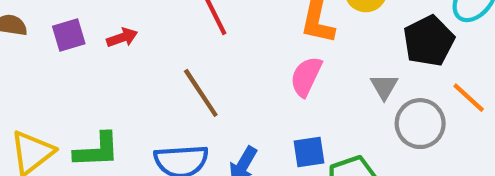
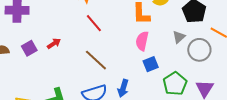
gray triangle: (384, 87) -> (179, 37), turned 32
blue square: (309, 152) -> (151, 64), moved

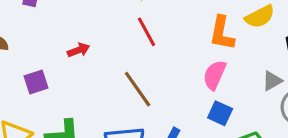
purple square: (29, 48) -> (36, 82), moved
blue square: (151, 64) -> (220, 113), turned 35

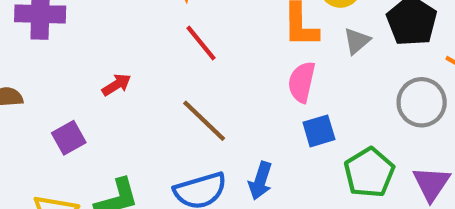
gray triangle: (272, 81) -> (357, 41), moved
blue square: (220, 113) -> (319, 131), turned -30

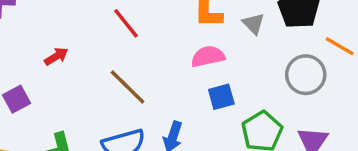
gray triangle: (357, 41) -> (253, 24), turned -35
pink semicircle: (302, 82) -> (208, 57), turned 64

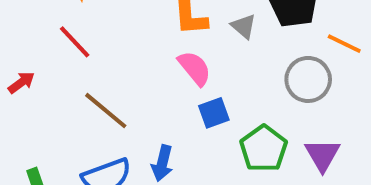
red line: (126, 23) -> (75, 42), moved
pink semicircle: (208, 57) -> (195, 68), turned 68

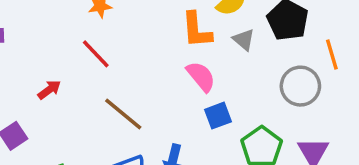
orange line: (344, 44) -> (332, 55), turned 48

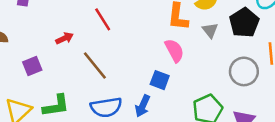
brown line: (123, 114) -> (95, 66), moved
blue square: (218, 116) -> (160, 80), moved, turned 30

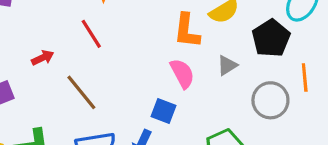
gray triangle: (210, 30) -> (227, 65), moved, turned 36

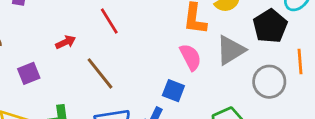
gray triangle: (227, 65) -> (231, 50), size x1.6

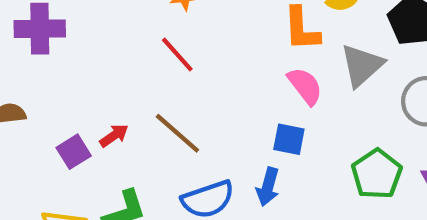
red arrow: (66, 42) -> (114, 136), moved

